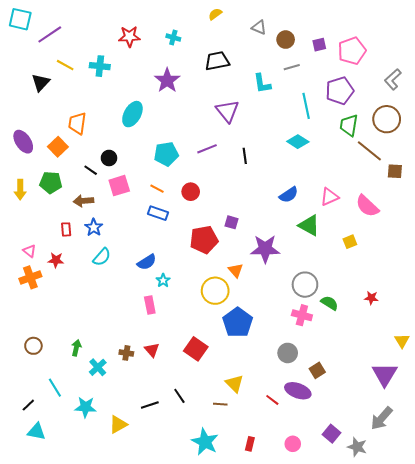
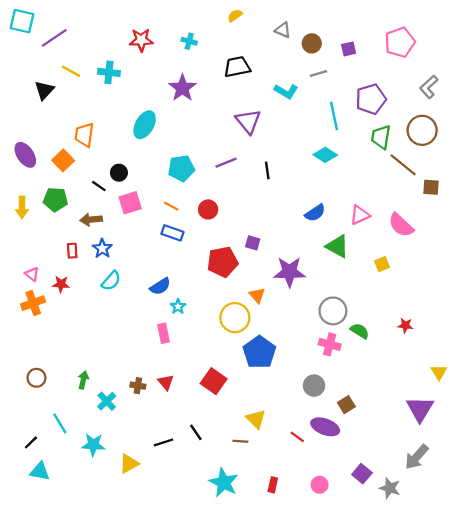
pink pentagon: (352, 51) -> (400, 42), moved
cyan L-shape: (262, 83) -> (286, 91), turned -50

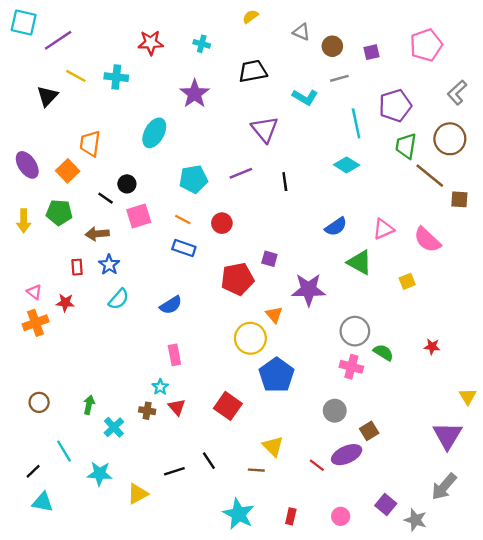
cyan star: (178, 306) -> (160, 387), moved
purple ellipse: (325, 427) -> (347, 455), turned -44

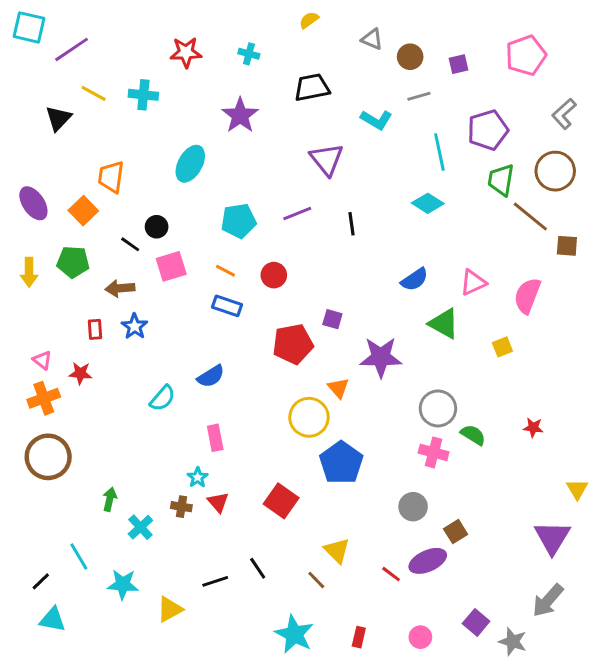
pink semicircle: (427, 240) -> (527, 296), turned 68
cyan semicircle: (119, 299) -> (162, 398), moved
brown circle: (39, 402) -> (48, 457), moved, size x1.8
brown line: (256, 470) -> (316, 580), turned 42

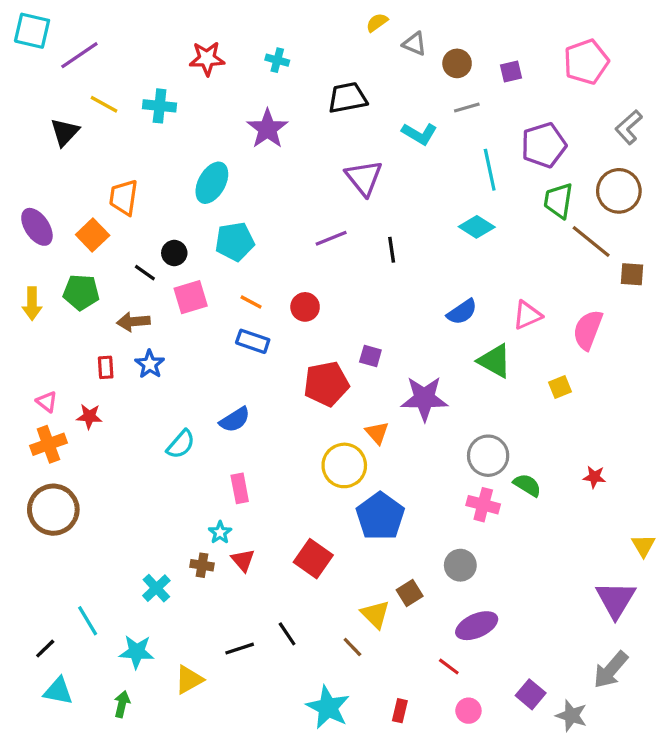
yellow semicircle: (309, 20) -> (377, 23), moved
cyan pentagon: (239, 221) -> (235, 242), moved
green arrow: (110, 499) -> (122, 704), moved
brown square: (456, 532) -> (410, 593), moved
red line: (391, 574) -> (449, 667), moved

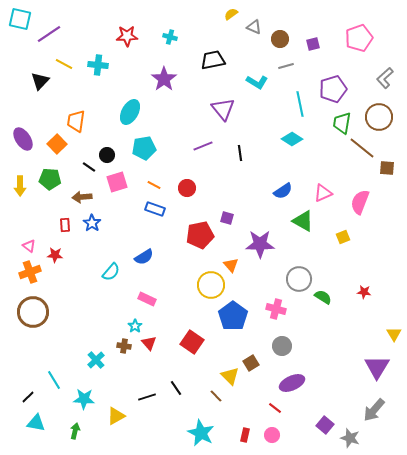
pink rectangle: (240, 488) -> (147, 299), turned -54
pink cross: (483, 505) -> (276, 309), moved
pink circle: (468, 711) -> (272, 435), moved

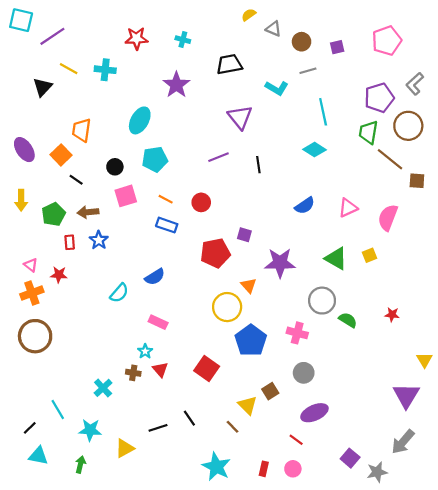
purple pentagon: (333, 89) -> (379, 98), moved
black line: (89, 167) -> (76, 180), moved
green pentagon: (50, 179) -> (53, 214), moved, turned -30
green triangle: (303, 221) -> (336, 258), moved
gray star: (350, 438) -> (377, 472), turned -30

